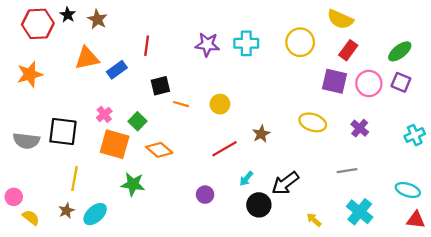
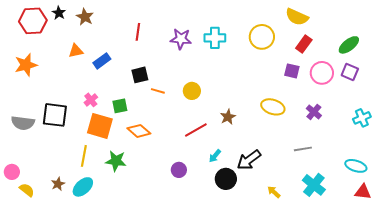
red line: (147, 46) -> (138, 32), moved
orange triangle: (87, 58) -> (76, 51), size x0.7
purple square: (334, 81) -> (292, 71), size x0.7
green square: (137, 121) -> (120, 106), turned 35
yellow line: (74, 179) -> (84, 156), moved

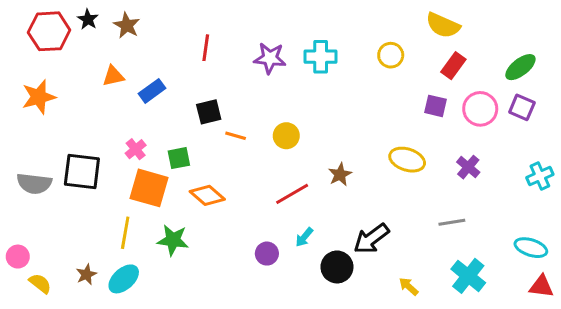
yellow circle: (262, 37) -> (391, 55), size x0.7
cyan arrow: (215, 156) -> (304, 237), moved

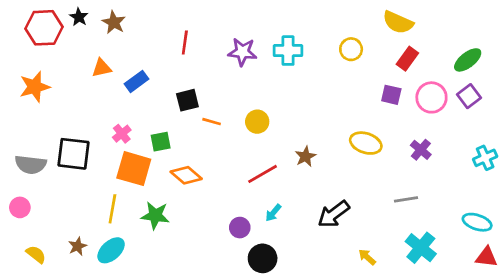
purple square: (522, 107) -> (469, 96), turned 30
pink circle: (18, 257) -> (20, 207), moved
black circle: (337, 267) -> (263, 258), moved

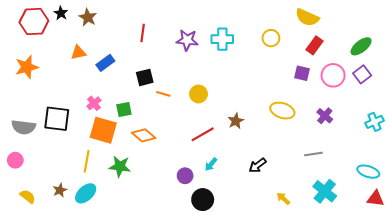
black arrow: (334, 214) -> (258, 165), size x0.7

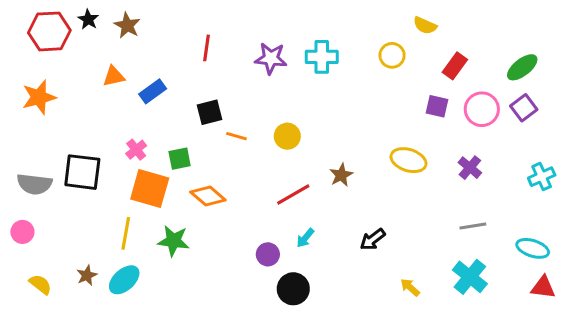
yellow semicircle: (307, 17) -> (425, 25), moved, size x0.7
gray line: (313, 154) -> (473, 226), moved

